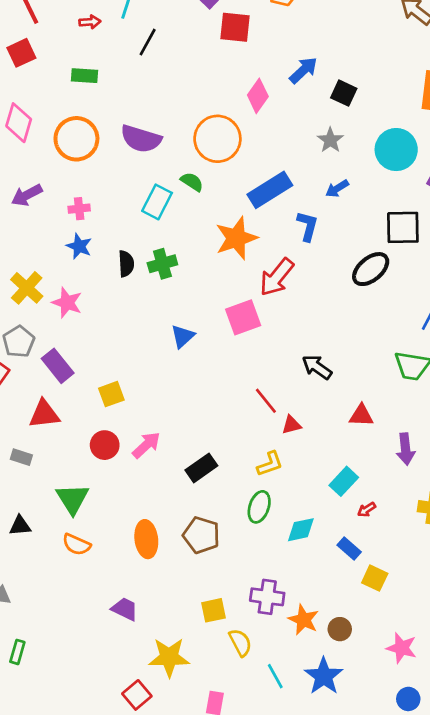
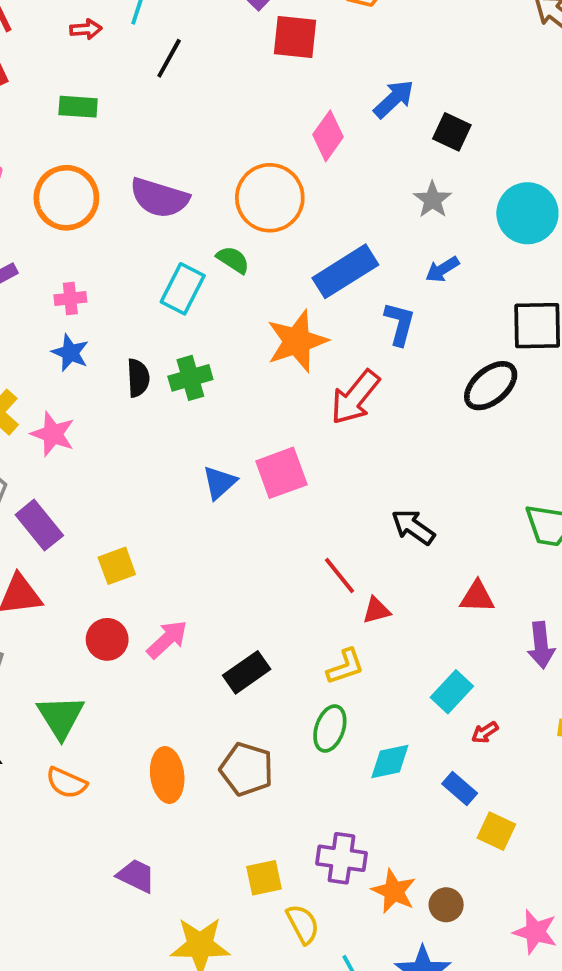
pink square: (243, 317) -> (281, 473), moved

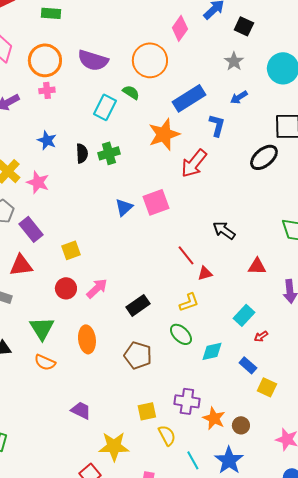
pink cross: (70, 298) -> (47, 90), moved
green ellipse: (330, 728) -> (181, 334), turned -65
orange ellipse: (167, 775) -> (87, 339), moved

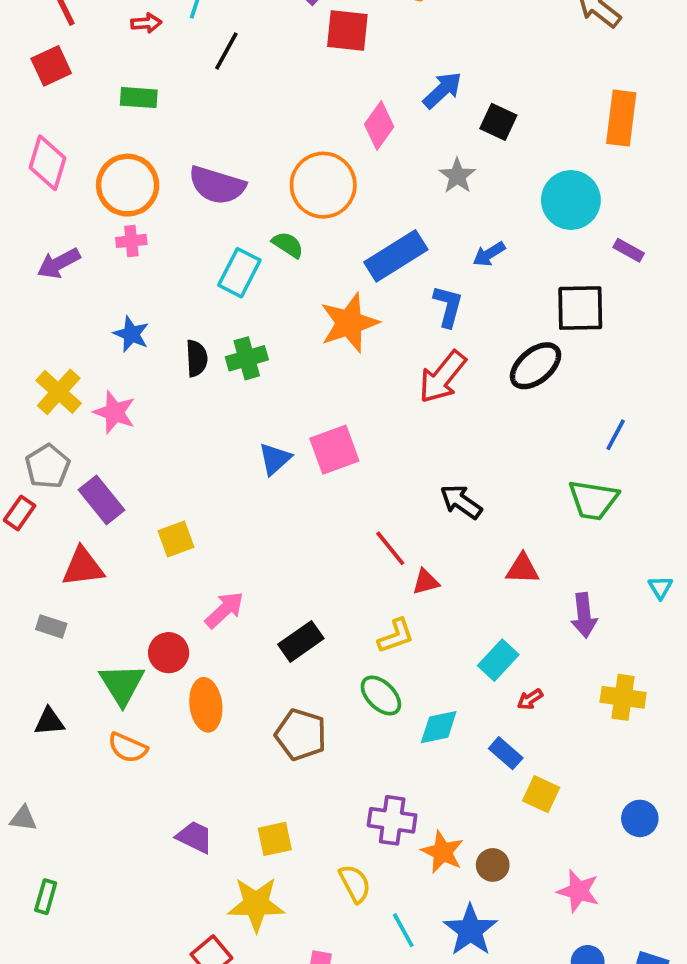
gray star: (234, 61) -> (457, 176), moved
red arrow: (194, 163) -> (442, 377), moved
red circle: (66, 288) -> (169, 653), moved
yellow square: (147, 411) -> (275, 839), moved

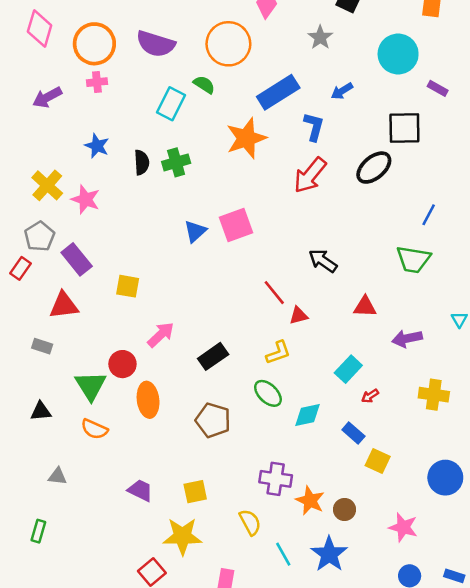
yellow square: (176, 539) -> (128, 286), turned 30
purple arrow: (584, 615) -> (407, 339), turned 84
gray triangle: (23, 818) -> (57, 476), moved
blue circle: (640, 818) -> (445, 478), size x1.4

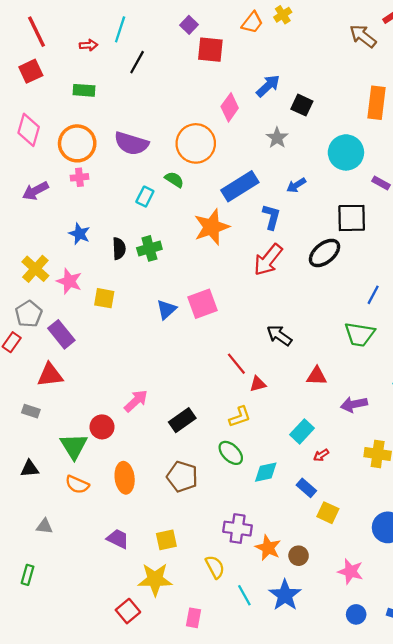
cyan rectangle: (171, 104) -> (145, 197), size x0.7
yellow square: (128, 286) -> (104, 298), moved
orange ellipse: (148, 400) -> (125, 478), moved

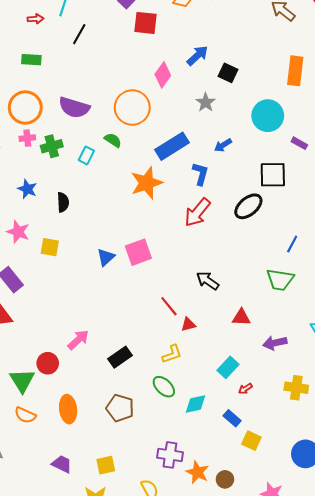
green cross: (149, 248) -> (52, 146), moved

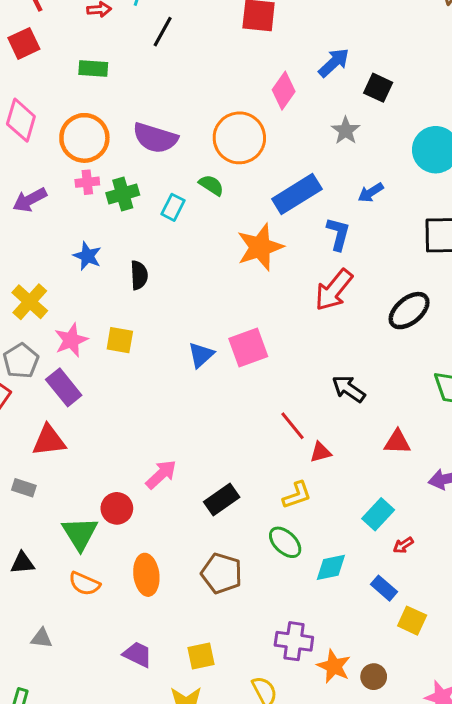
black ellipse: (248, 206) -> (409, 311), moved
pink star: (18, 232) -> (71, 340), moved, turned 30

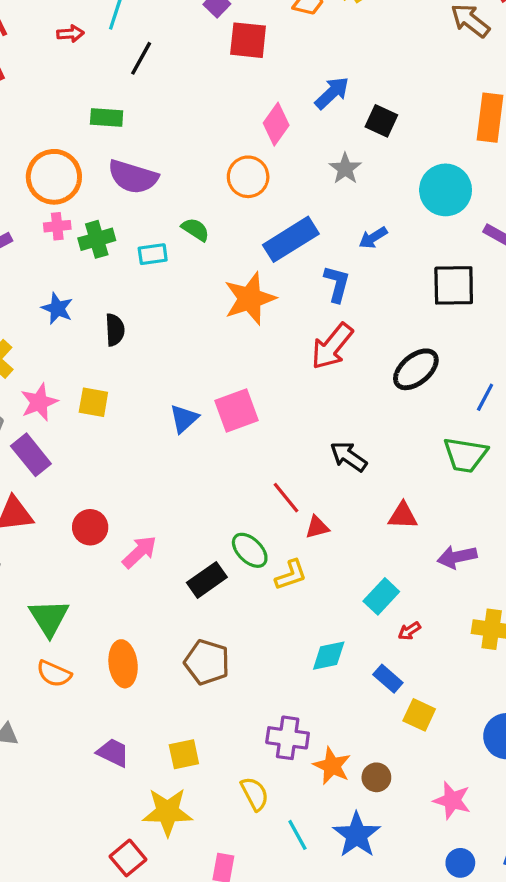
green rectangle: (93, 69) -> (107, 118), moved
orange circle: (239, 138) -> (248, 177), moved, size x0.7
cyan rectangle: (173, 207) -> (153, 254), turned 55
red circle: (117, 508) -> (90, 527), moved
green ellipse: (285, 542) -> (250, 550), moved

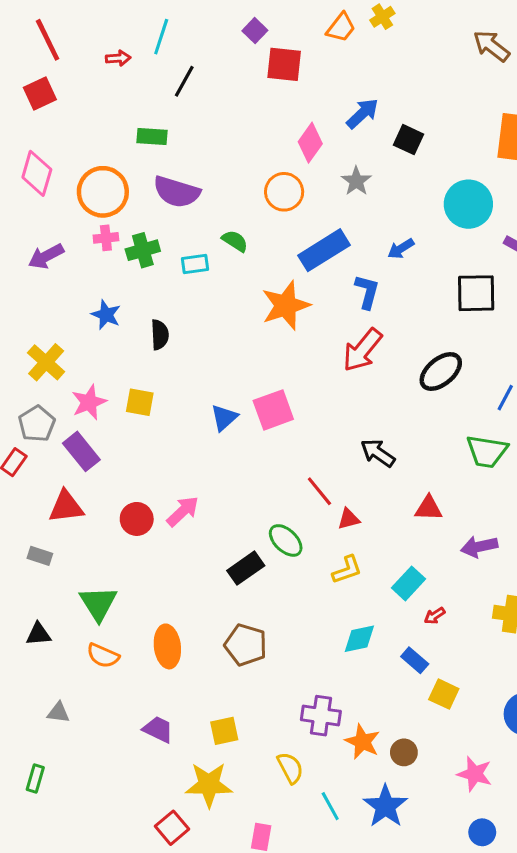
gray star: (345, 169) -> (356, 181), moved
pink arrow: (139, 552) -> (183, 511), moved
yellow L-shape: (291, 575) -> (347, 570), moved

